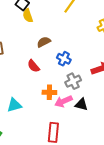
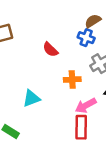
brown semicircle: (44, 42) -> (93, 21), moved
pink arrow: (63, 101) -> (86, 106), moved

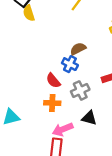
red semicircle: (50, 49) -> (53, 81), moved

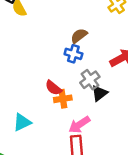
red semicircle: (53, 81) -> (53, 88), moved
black triangle: (89, 118) -> (99, 93), moved, turned -42

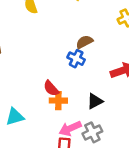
gray cross: (90, 80) -> (92, 132), moved

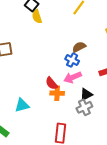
pink arrow: (70, 128) -> (73, 77), moved
gray cross: (92, 132) -> (84, 107), moved

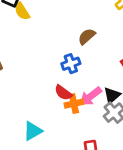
blue cross: (72, 60) -> (71, 64), moved, turned -32
pink arrow: (73, 77) -> (91, 96), moved

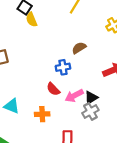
orange cross: (74, 104) -> (42, 114), moved
cyan triangle: (33, 131) -> (12, 106), moved, turned 42

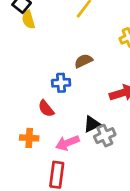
pink arrow: (74, 96) -> (67, 143), moved
gray cross: (90, 112) -> (105, 136), moved

